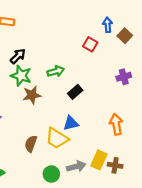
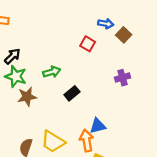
blue arrow: (108, 25) -> (106, 24), turned 104
blue triangle: (71, 123) -> (98, 126), moved
orange arrow: (116, 124) -> (87, 140), moved

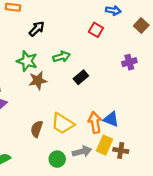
brown square: (124, 35) -> (141, 26), moved
black arrow: (12, 56) -> (37, 29), moved
blue triangle: (98, 126) -> (111, 119), moved, turned 35

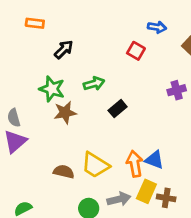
brown semicircle: (37, 129) -> (64, 172), turned 84

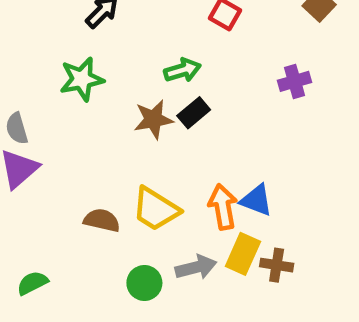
green arrow: (94, 84) -> (182, 70), moved
green star: (52, 89) -> (82, 79), turned -30
brown star: (65, 113) -> (153, 119), moved

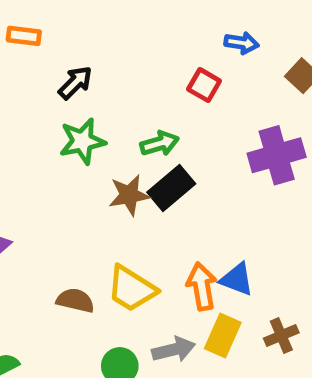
green star: (82, 79) -> (82, 141), moved
purple cross: (294, 81) -> (277, 155), size x1.6
black rectangle: (194, 113) -> (171, 188), size x1.4
brown cross: (277, 265) -> (281, 335), moved, turned -32

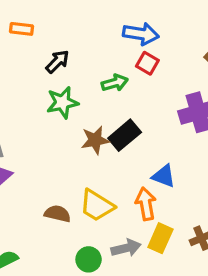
blue arrow: (241, 43) -> (141, 34), moved, size x1.5
green arrow: (160, 144) -> (115, 83), moved
blue triangle: (237, 279) -> (164, 176), moved

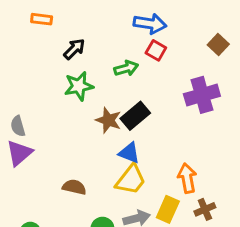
brown star: (95, 140) -> (108, 120), turned 30
blue triangle: (164, 176) -> (129, 153), moved
orange arrow: (146, 204) -> (187, 178), moved
yellow trapezoid: (97, 205) -> (131, 180), moved, turned -84

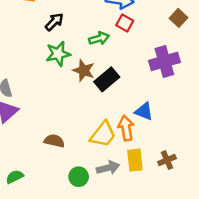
brown star: (108, 120) -> (84, 70), moved
blue triangle: (129, 153) -> (144, 111), moved
orange arrow: (187, 178) -> (126, 128), moved
yellow rectangle: (168, 209) -> (135, 160), turned -30

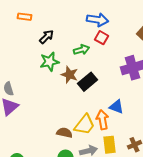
brown semicircle: (54, 141) -> (64, 133), moved

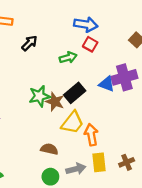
green star: (50, 62) -> (39, 96), moved
brown star: (70, 75) -> (55, 102), moved
blue triangle: (116, 107) -> (107, 84), moved
yellow trapezoid: (84, 125) -> (72, 123), moved

